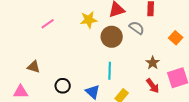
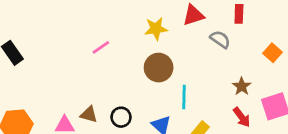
pink line: (48, 24) -> (101, 47), moved
brown circle: (112, 37) -> (159, 68), moved
brown triangle: (34, 67) -> (89, 114), moved

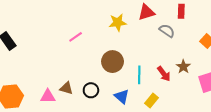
brown circle: (159, 68) -> (113, 62), moved
red arrow: (242, 117) -> (164, 74), moved

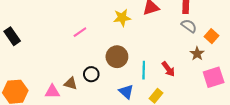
gray semicircle: (167, 31) -> (189, 26), moved
brown star: (183, 67) -> (197, 54), moved
black circle: (91, 90) -> (91, 74), moved

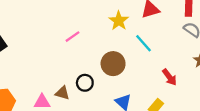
yellow star: (122, 18) -> (119, 21), turned -30
cyan line: (144, 70) -> (143, 43), moved, turned -42

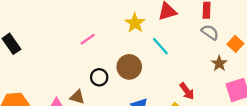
red arrow: (169, 77) -> (187, 91), moved
black circle: (85, 83) -> (99, 77), moved

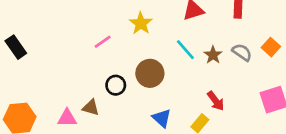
yellow star: (135, 23) -> (141, 23), moved
gray semicircle: (210, 32) -> (242, 52), moved
brown star: (219, 63) -> (213, 55), moved

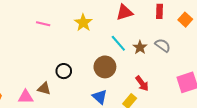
pink line: (103, 42) -> (43, 24), moved, turned 48
orange square: (271, 47) -> (185, 20), moved
brown circle: (150, 73) -> (105, 67), moved

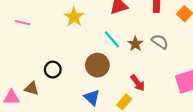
pink line: (43, 24) -> (23, 23), moved

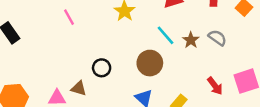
pink line: (23, 23) -> (69, 17), turned 48
red arrow: (138, 83) -> (215, 86), moved

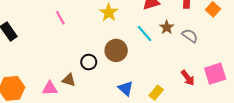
brown star: (191, 40) -> (167, 27), moved
brown circle: (150, 63) -> (116, 50), moved

